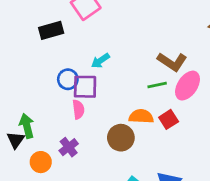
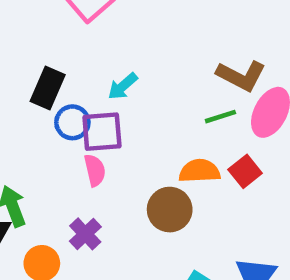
black rectangle: (51, 30) -> (48, 88), moved, turned -45

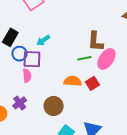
brown L-shape: (241, 76) -> (95, 42), turned 60
brown circle: (170, 210) -> (54, 106), moved

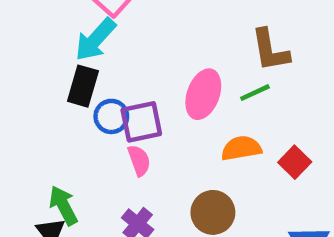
cyan arrow: (43, 40) -> (95, 39), moved, size x1.5
pink ellipse: (106, 59) -> (203, 94), moved
red square: (92, 83) -> (295, 162), moved

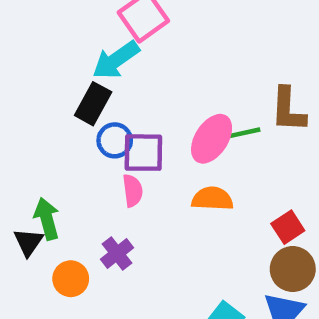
green line: (255, 93) -> (244, 133), moved
orange semicircle: (241, 148) -> (212, 199), moved
brown circle: (213, 212) -> (293, 269), moved

